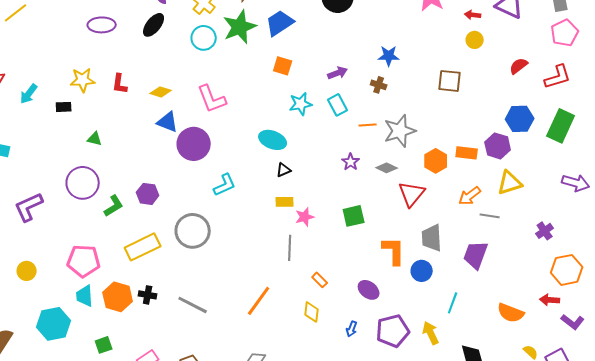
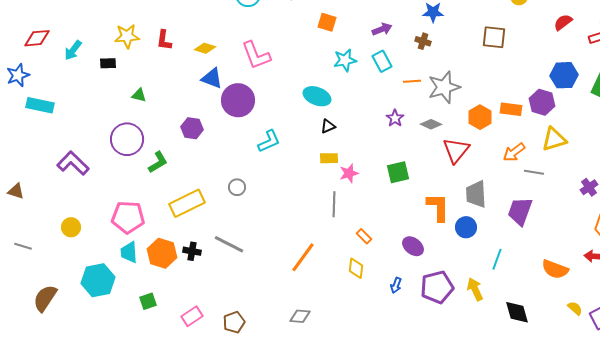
purple hexagon: (148, 194) -> (192, 128), moved
purple L-shape: (29, 207) -> (73, 163), turned 68
gray circle: (193, 231) -> (237, 187), size x0.5
gray line: (193, 305) -> (229, 244), moved

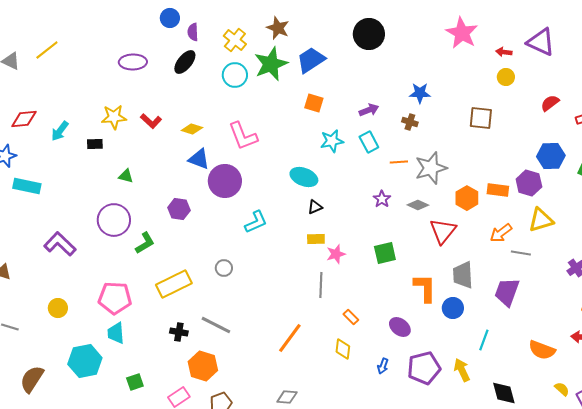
red L-shape: (164, 40) -> (151, 121), turned -55
orange hexagon: (162, 253) -> (203, 366), moved

